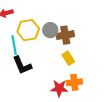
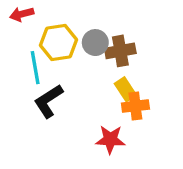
black L-shape: (22, 65) -> (48, 101), turned 80
orange cross: (74, 82) -> (135, 106), moved

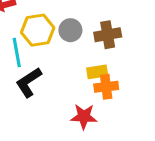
brown cross: (120, 51) -> (108, 35), moved
yellow rectangle: (125, 89) -> (97, 72), turned -66

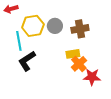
orange cross: (106, 87) -> (79, 64), turned -35
red star: (84, 117) -> (92, 77), moved

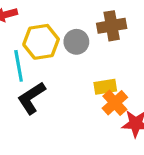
brown cross: (80, 29) -> (112, 26), moved

